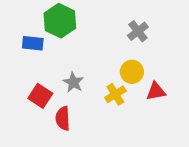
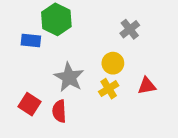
yellow circle: (132, 72) -> (113, 63), moved
gray star: (73, 82) -> (69, 77), size x1.5
red square: (40, 96) -> (30, 104), moved

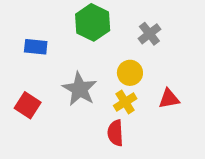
green hexagon: (56, 19) -> (93, 22), moved
red square: (30, 104) -> (28, 105), moved
red semicircle: (59, 111) -> (115, 133), moved

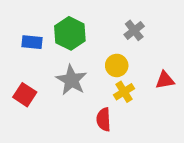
green hexagon: (93, 22) -> (70, 33), moved
red triangle: (169, 99) -> (165, 80), moved
yellow cross: (125, 102) -> (124, 92), moved

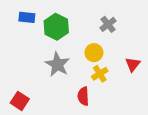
blue rectangle: (32, 42) -> (27, 17), moved
red triangle: (165, 80) -> (133, 64), turned -42
red square: (25, 95) -> (20, 101), moved

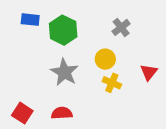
yellow cross: (100, 74) -> (112, 83), turned -35
red semicircle: (83, 96) -> (62, 113), moved, turned 90

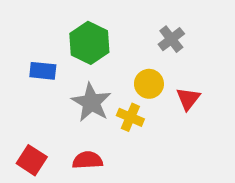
blue rectangle: (30, 20) -> (43, 71), moved
red triangle: (149, 72) -> (188, 99), moved
yellow cross: (112, 83) -> (130, 117), moved

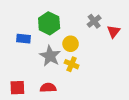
yellow circle: (149, 84) -> (71, 44), moved
red triangle: (188, 99) -> (114, 31), moved
red square: (32, 160) -> (17, 88), turned -35

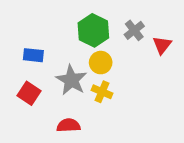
green hexagon: (49, 23) -> (93, 30), moved
red square: (17, 88) -> (29, 93), moved, turned 35

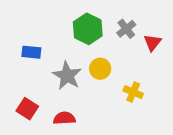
yellow circle: (101, 63) -> (100, 69), moved
yellow cross: (102, 92) -> (133, 92), moved
red square: (29, 93) -> (27, 109), moved

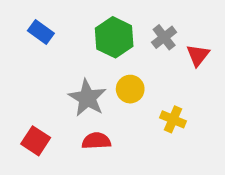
blue rectangle: (31, 52) -> (41, 32), moved, turned 30
red semicircle: (64, 118) -> (96, 141), moved

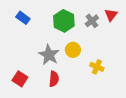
red triangle: (198, 55) -> (111, 15), moved
red semicircle: (96, 141) -> (54, 79), turned 98

